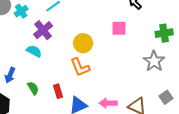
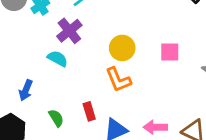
pink square: (119, 28) -> (170, 52), moved
green semicircle: (33, 88) -> (56, 118), moved

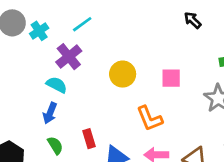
orange L-shape: (118, 80) -> (150, 118), moved
blue arrow: (26, 90) -> (50, 113), moved

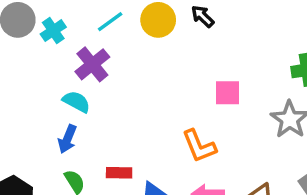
black arrow: (193, 20) -> (203, 16), moved
yellow circle: (123, 74) -> (158, 20), moved
red rectangle: (89, 139) -> (119, 173), turned -72

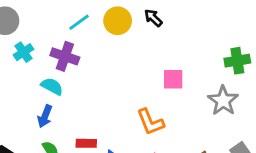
cyan cross: (53, 31) -> (23, 52), moved
purple cross: (92, 64) -> (65, 56), turned -32

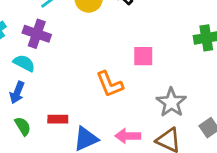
gray star: (223, 101) -> (171, 102), moved
orange L-shape: (150, 122) -> (110, 84), moved

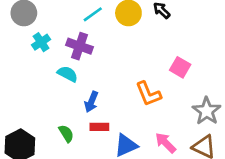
pink square: (143, 56) -> (180, 67), turned 30
blue arrow: (17, 93) -> (91, 102), moved
pink arrow: (128, 136) -> (166, 143), turned 45

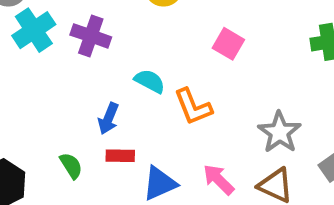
cyan cross: (41, 42) -> (34, 30), size x1.5
pink square: (180, 67) -> (228, 44), moved
cyan semicircle: (68, 74) -> (150, 81), moved

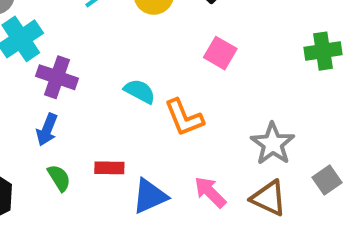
purple cross: (91, 36) -> (57, 77), moved
blue arrow: (108, 119) -> (47, 130), moved

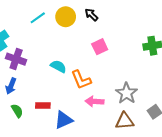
pink square: (220, 53) -> (100, 47), turned 35
pink arrow: (210, 192) -> (95, 101), moved, turned -42
brown triangle: (269, 198) -> (124, 121), turned -30

